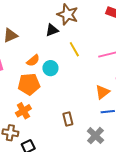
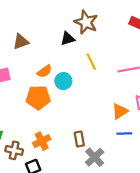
orange cross: (23, 111) -> (42, 141), moved
gray cross: (95, 136) -> (95, 157), moved

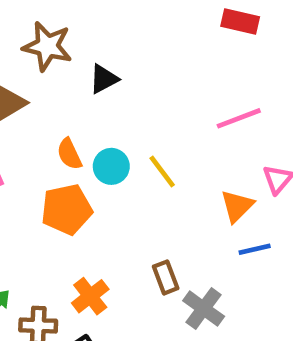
brown star: (86, 22) -> (47, 46), moved
yellow line: (91, 62) -> (162, 172), moved
orange semicircle: (44, 71) -> (69, 154), turned 112

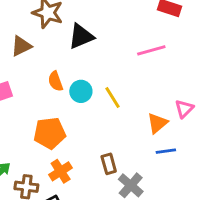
black triangle: (104, 79) -> (81, 36), size x1.4
pink line: (239, 118) -> (151, 50), moved
orange pentagon: (67, 209) -> (50, 133), moved

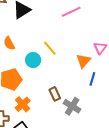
cyan circle: (81, 91) -> (33, 60), moved
blue line: (166, 151) -> (92, 79), turned -56

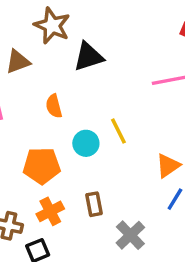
brown rectangle: (55, 94) -> (94, 204), moved

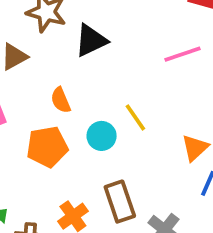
orange pentagon: (42, 166) -> (47, 147), moved
brown rectangle: (94, 204) -> (120, 202), size x1.5

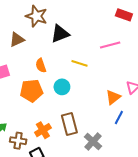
yellow line: (135, 117) -> (79, 63), moved, turned -42

